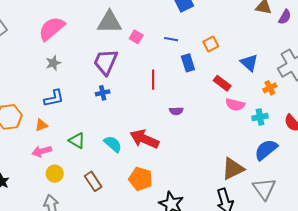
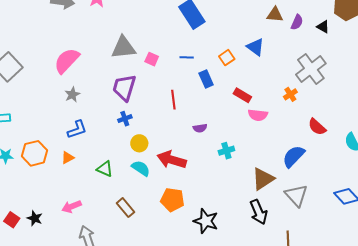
blue triangle: (249, 63) -> (255, 47), moved
cyan cross: (260, 117) -> (226, 151), moved
pink arrow: (42, 151) -> (71, 207), moved
yellow circle: (55, 174) -> (139, 143), moved

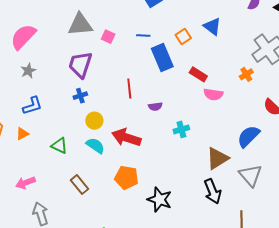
blue rectangle: (206, 79) -> (162, 57), size x1.5
red line: (173, 100) -> (129, 89), moved

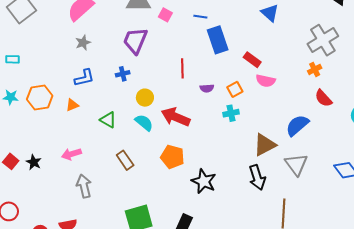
orange square: (183, 36) -> (235, 89), moved
orange cross: (246, 74) -> (315, 69), moved
blue cross: (80, 96) -> (123, 74), moved

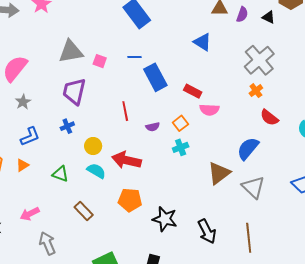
black arrow: (257, 177) -> (207, 231), moved

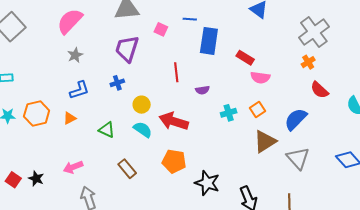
pink square: (100, 61) -> (161, 29), moved
blue rectangle: (155, 77) -> (209, 41), turned 32
orange square: (180, 123) -> (258, 110), moved

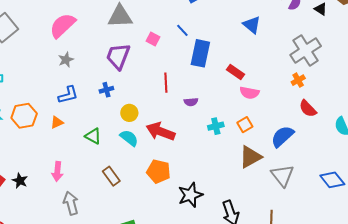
blue line: (190, 19) -> (182, 30), turned 40
pink arrow: (73, 167) -> (57, 171), turned -66
black star: (207, 183) -> (190, 195), turned 30

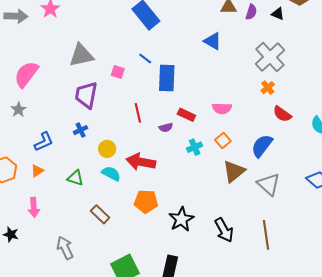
gray star: (66, 60) -> (19, 110), moved
red rectangle: (235, 72) -> (186, 115), moved
pink arrow: (57, 171) -> (34, 207), moved

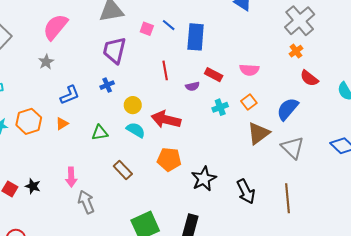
blue line: (145, 58) -> (169, 25), moved
green triangle: (75, 178) -> (100, 133), turned -30
pink arrow: (34, 207) -> (71, 177), moved

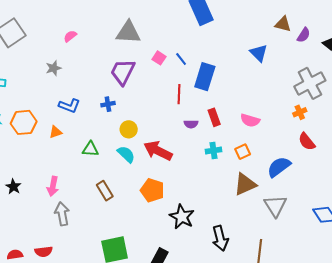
pink semicircle: (55, 27) -> (70, 36), size x0.5
red line: (165, 70) -> (179, 94), moved
red rectangle: (214, 75) -> (214, 117), turned 30
blue L-shape: (70, 95) -> (69, 106), turned 30
black star: (204, 179) -> (182, 217), turned -30

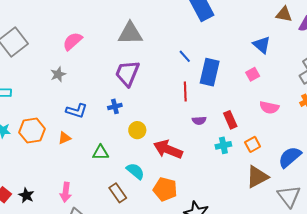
pink semicircle: (70, 36) -> (72, 41), size x1.5
pink square: (159, 58) -> (253, 74), moved, turned 32
red rectangle: (214, 117) -> (230, 120), moved
pink semicircle: (250, 120) -> (269, 108), moved
cyan semicircle: (126, 154) -> (135, 171), moved

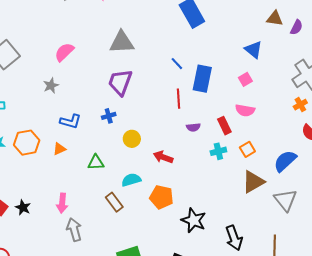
pink semicircle: (269, 108) -> (245, 110), moved
red arrow: (168, 149) -> (163, 157), size x0.7
cyan semicircle: (135, 171) -> (131, 180), turned -54

